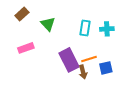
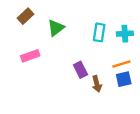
green triangle: (48, 24) -> (56, 28), turned 35
orange line: (89, 59) -> (121, 64), moved
purple rectangle: (69, 60) -> (80, 70), size x0.6

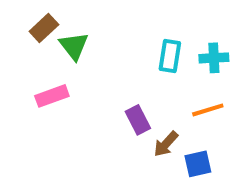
green triangle: (56, 28) -> (74, 46), moved, turned -30
blue square: (124, 79) -> (198, 164), moved
brown arrow: (97, 84) -> (166, 144), turned 56

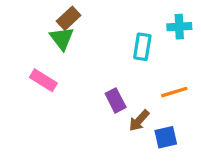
brown rectangle: (44, 28) -> (69, 18), moved
cyan cross: (214, 58) -> (179, 27), moved
pink rectangle: (52, 96) -> (43, 80), turned 52

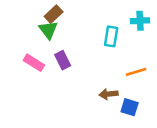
purple rectangle: (116, 100) -> (63, 60), moved
brown arrow: (139, 121) -> (109, 94), turned 42
blue square: (166, 137) -> (130, 107), turned 30

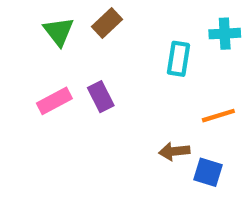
brown rectangle: (54, 14) -> (107, 23), moved
green triangle: (48, 30) -> (59, 31), moved
pink rectangle: (34, 63) -> (54, 101), turned -60

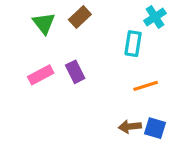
cyan cross: (225, 34) -> (155, 17), moved, turned -30
orange line: (218, 116) -> (146, 86), moved
brown arrow: (174, 151) -> (130, 127), moved

